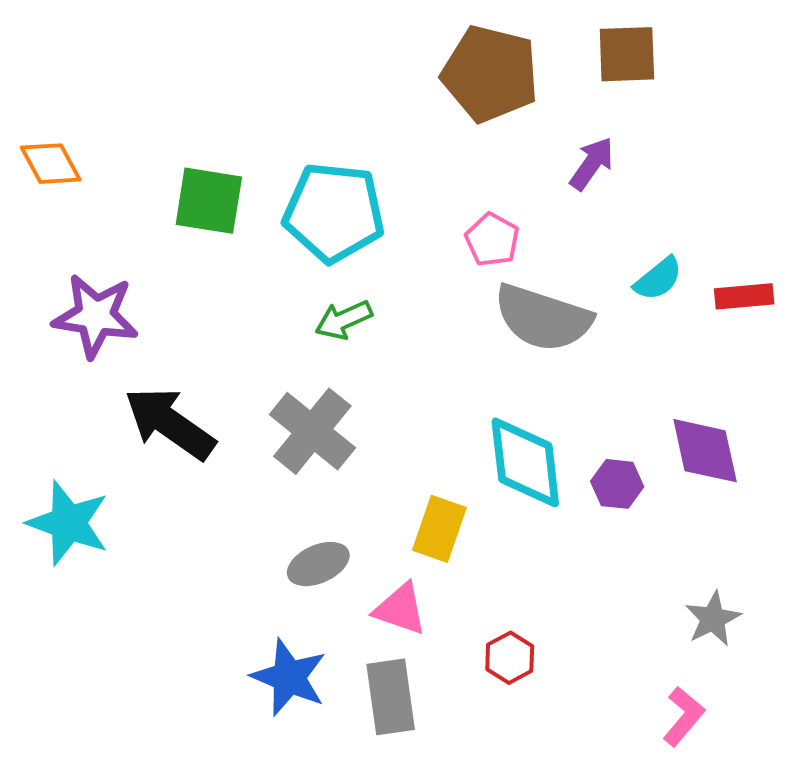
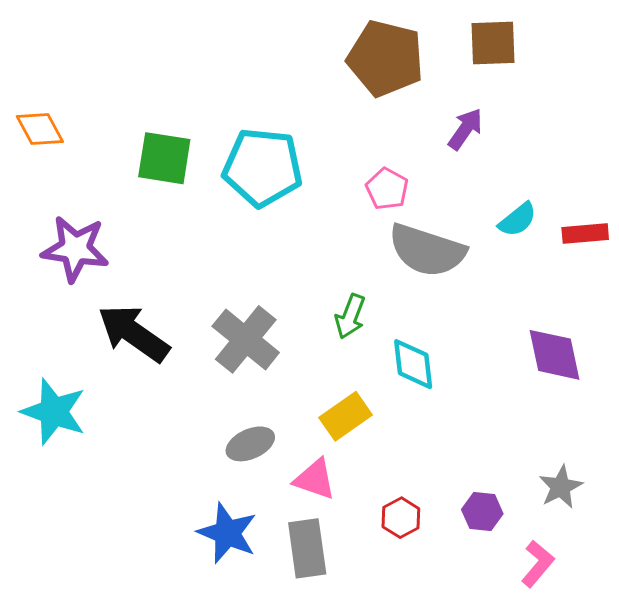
green arrow: (344, 320) -> (350, 316), moved, turned -45
cyan diamond: (525, 462) -> (413, 364), size x0.7
purple hexagon: (617, 484) -> (482, 512), moved
yellow rectangle: (439, 529) -> (346, 416), turned 36

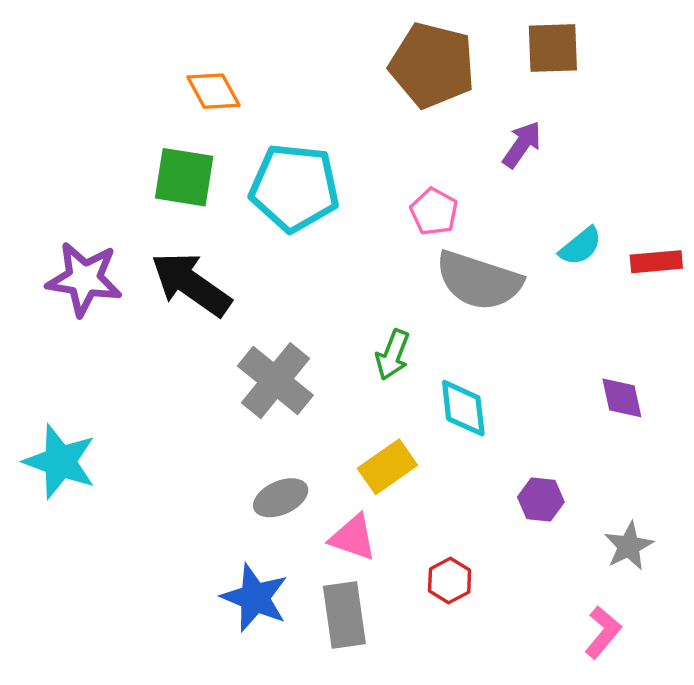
orange diamond: (40, 129) -> (213, 91), moved
black arrow: (134, 333) -> (191, 284), moved
purple diamond: (554, 355) -> (622, 398), size x0.7
purple hexagon: (482, 512) -> (541, 500), moved

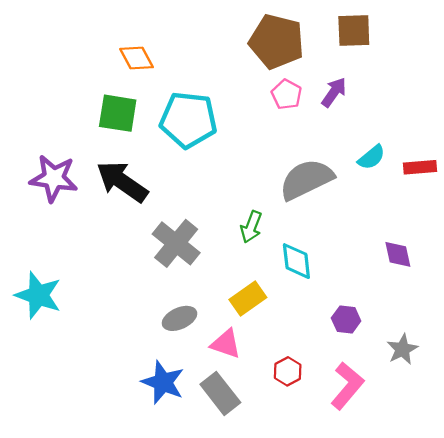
pink pentagon: (434, 212) -> (287, 94), moved
gray semicircle: (479, 281) -> (306, 179), turned 136
gray rectangle: (344, 615) -> (220, 393), turned -30
pink L-shape: (603, 632) -> (347, 386), moved, size x1.4

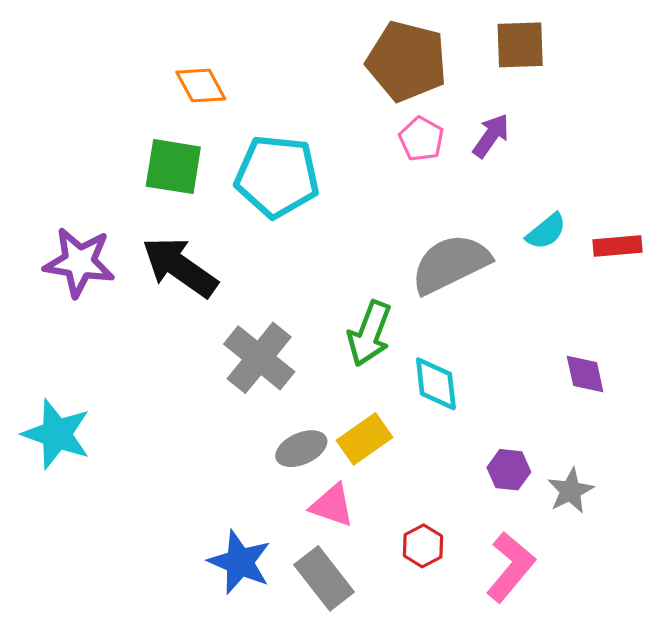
green arrow: (251, 227) -> (369, 334), size x1.4
gray ellipse: (180, 318) -> (301, 449), moved
gray star: (402, 349) -> (570, 491), moved

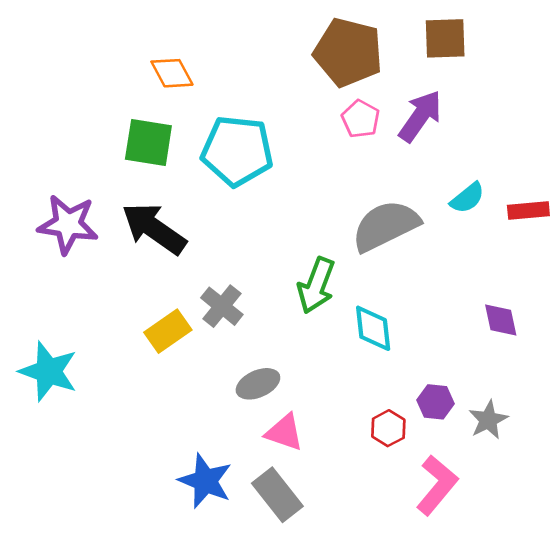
purple arrow: (491, 136) -> (420, 116), size x1.4
gray cross: (259, 358) -> (222, 306), size x0.7
yellow rectangle: (365, 439) -> (168, 331), moved
red hexagon: (423, 546) -> (388, 428), moved

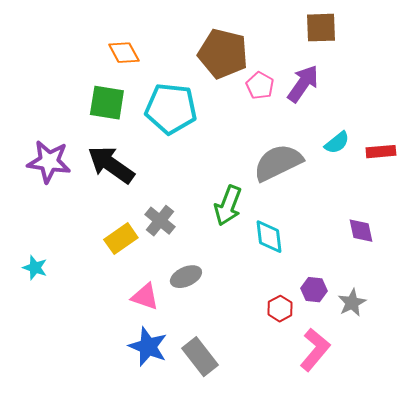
brown pentagon: (348, 52) -> (223, 54), moved
cyan star: (49, 371) -> (35, 268), size x0.6
pink triangle: (284, 432) -> (145, 297), moved

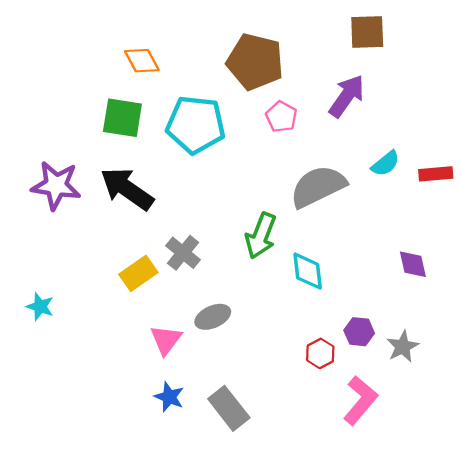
pink pentagon: (260, 86) -> (281, 117), moved
pink triangle: (145, 297) -> (166, 340), turned 48
blue star: (148, 347) -> (169, 397), size x0.7

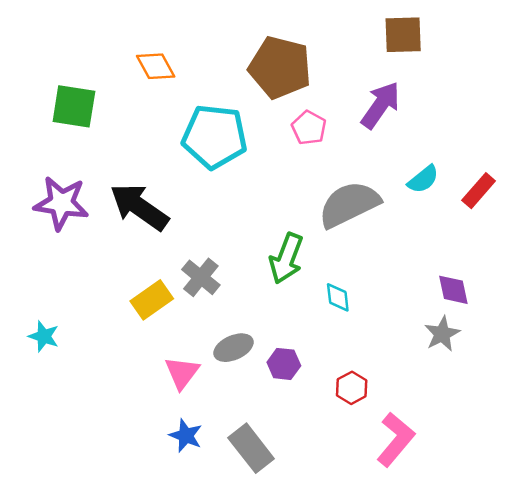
green square: (122, 118) -> (74, 106), moved
red rectangle: (436, 174) -> (479, 191), turned -44
cyan diamond: (308, 271) -> (338, 297), size x0.7
purple hexagon: (359, 332) -> (284, 364), moved
gray star: (403, 347) -> (442, 334), moved

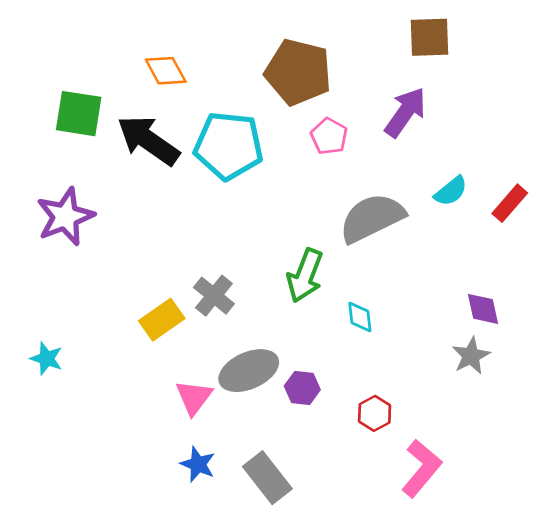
purple star: (61, 203) -> (65, 217), turned -30
black arrow: (139, 207) -> (148, 140), moved
gray ellipse: (233, 348) -> (249, 371), size x1.4

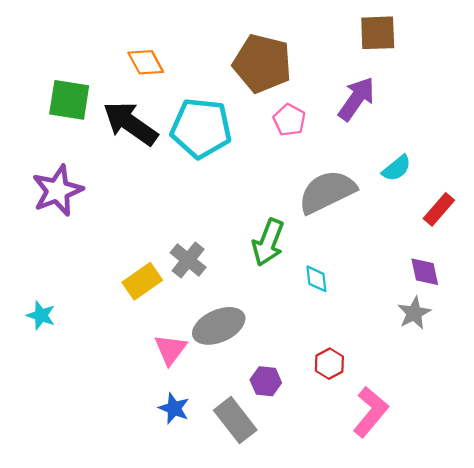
red rectangle: (510, 203) -> (439, 209), moved
purple hexagon: (302, 388) -> (266, 381), moved

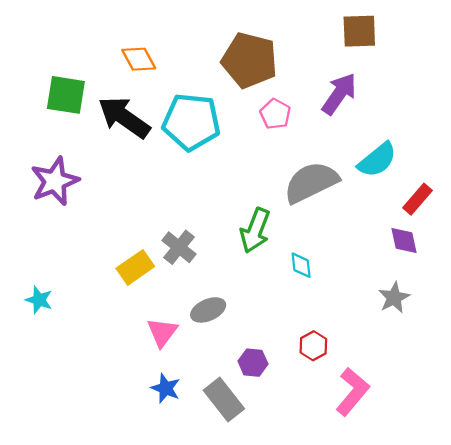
cyan semicircle: (396, 168) -> (377, 160), size x1.4
purple diamond: (425, 272) -> (404, 241), moved
gray ellipse: (219, 326) -> (208, 310), size x0.7

